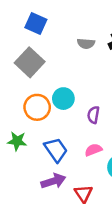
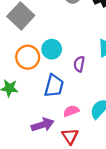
blue trapezoid: (56, 150) -> (54, 86), moved, turned 50
pink semicircle: (93, 150) -> (71, 111), moved

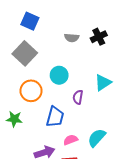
cyan circle: (52, 49) -> (59, 75), moved

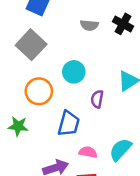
black cross: (99, 37) -> (123, 24), turned -35
pink semicircle: (71, 140) -> (88, 152), turned 32

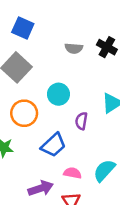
blue trapezoid: (69, 124) -> (53, 145), turned 32

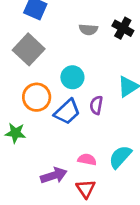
blue trapezoid: (53, 145) -> (67, 112), moved

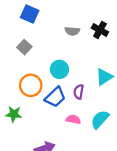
gray square: (29, 49) -> (24, 47), size x0.6
cyan semicircle: (120, 157) -> (100, 119), moved
pink semicircle: (87, 160) -> (73, 119), moved

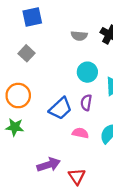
blue square: (30, 14) -> (32, 17), turned -36
cyan circle: (59, 69) -> (87, 72), moved
orange circle: (31, 85) -> (18, 96), moved

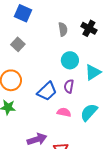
blue square: (32, 17) -> (23, 13), turned 36
gray semicircle: (79, 36) -> (63, 29), turned -104

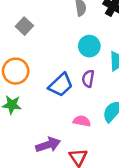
pink semicircle: (64, 112) -> (82, 121), moved

